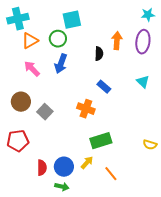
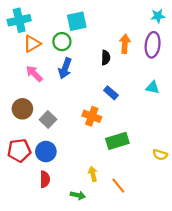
cyan triangle: (143, 82) -> (153, 87), turned -32
green rectangle: (101, 141) -> (117, 141), moved
yellow arrow: (87, 163) -> (93, 174), turned -56
blue circle: (64, 167) -> (46, 152), moved
green arrow: (62, 187) -> (78, 195), moved

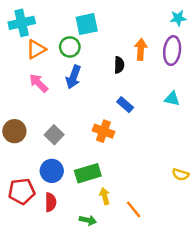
brown circle: (22, 109) -> (14, 131), moved
green rectangle: (117, 141) -> (88, 173), moved
red pentagon: (19, 150) -> (22, 191), moved

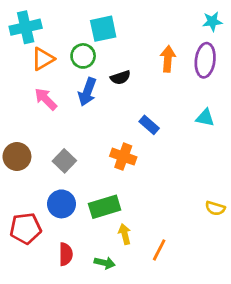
black semicircle: (119, 65) -> (120, 78), moved, turned 70
red semicircle: (51, 202) -> (66, 254), moved
orange line: (134, 209) -> (159, 250), turned 66

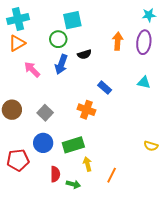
orange triangle: (43, 59) -> (17, 43), moved
red semicircle: (66, 254) -> (55, 174), moved

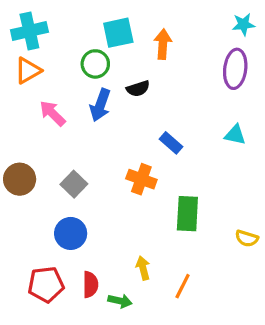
orange arrow: (118, 41) -> (163, 44), moved
green rectangle: (73, 145) -> (187, 214), moved, turned -70
red pentagon: (18, 160) -> (46, 284), moved

